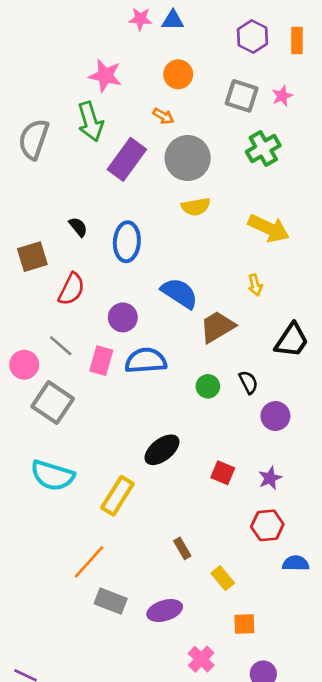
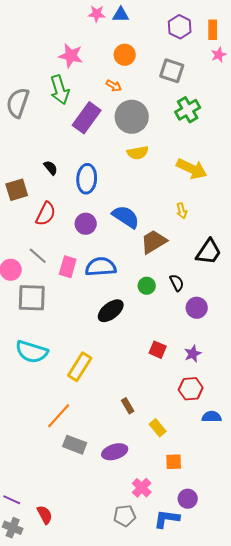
pink star: (282, 96) -> (219, 55), moved
purple circle: (123, 317) -> (86, 224), moved
gray square: (53, 403) -> (32, 298), turned -32
black ellipse: (162, 450) -> (111, 311), moved

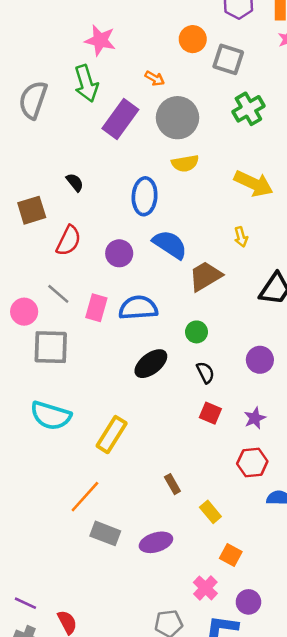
orange circle: (125, 55) -> (193, 39), moved
blue ellipse: (87, 179) -> (145, 196), moved
black semicircle: (177, 283) -> (205, 372), moved
orange square: (174, 462) -> (231, 555), turned 30
pink cross: (142, 488) -> (205, 588), moved

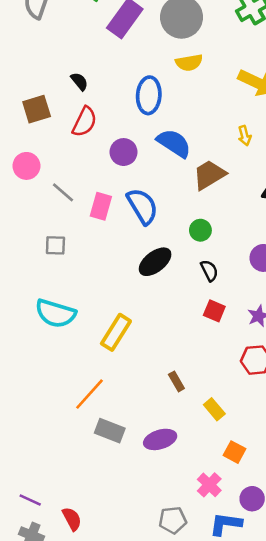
red semicircle: (68, 241) -> (84, 122), moved
blue semicircle: (138, 308) -> (142, 206), turned 63
pink circle: (24, 312) -> (26, 166), moved
gray square: (51, 347) -> (55, 245), size x0.6

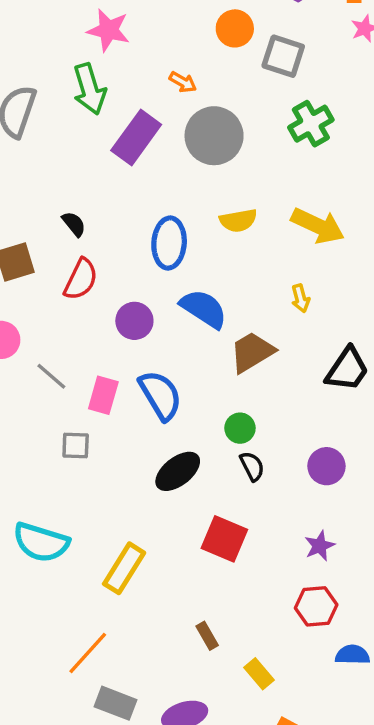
yellow semicircle: (189, 63) -> (238, 221), moved
gray square: (55, 245) -> (76, 445), moved
black semicircle: (209, 271) -> (252, 466), moved
red square: (214, 311) -> (224, 539), moved, size x1.5

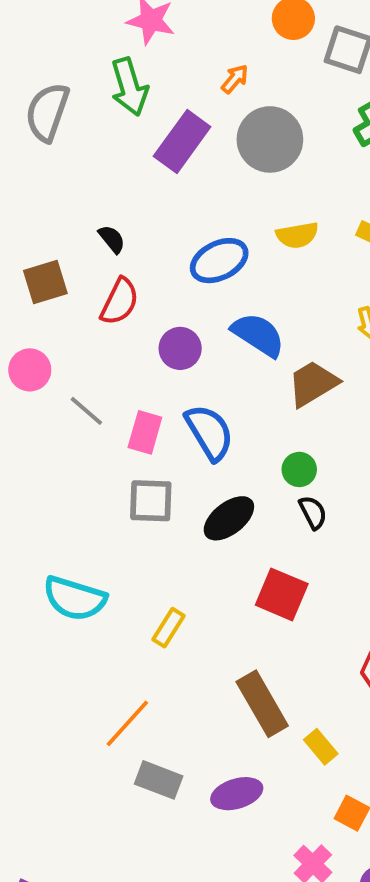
orange arrow: (183, 82) -> (235, 79), turned -80
blue ellipse: (169, 243) -> (219, 261), turned 60
gray square: (76, 445) -> (151, 501), moved, size x1.4
yellow rectangle: (124, 568) -> (168, 628), size x0.7
brown rectangle: (207, 636) -> (262, 704), size x2.0

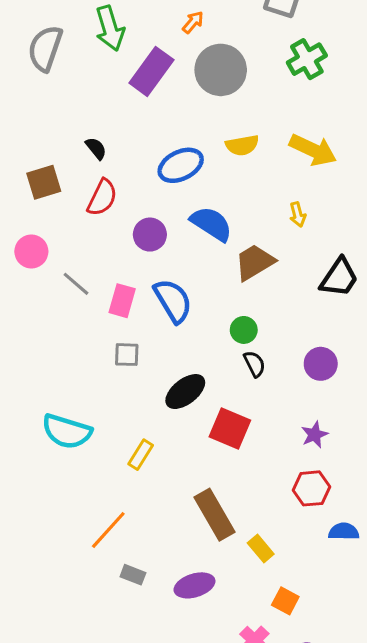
gray square: (151, 501) -> (127, 355), size x0.7
black ellipse: (229, 518) -> (185, 392), moved
gray rectangle: (159, 780) -> (133, 575), size x0.7

